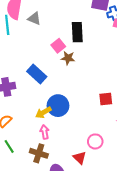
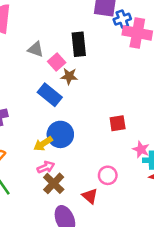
gray triangle: (34, 19) -> (36, 49), moved
blue rectangle: (37, 74) -> (50, 95), moved
pink arrow: (45, 132) -> (46, 167), turned 80
brown cross: (39, 153) -> (54, 183), moved, turned 30

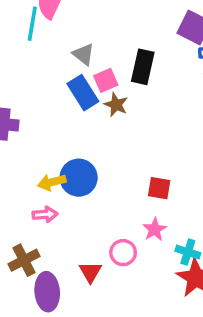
blue rectangle: (50, 95) -> (83, 93), moved
pink star: (141, 149) -> (155, 229), moved
brown cross: (54, 183) -> (24, 260), moved

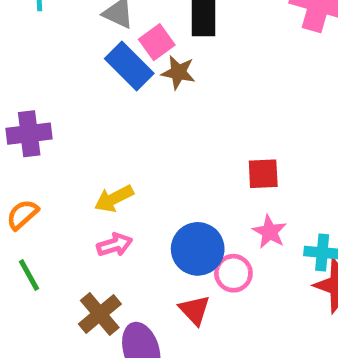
blue circle: (79, 178) -> (198, 249), moved

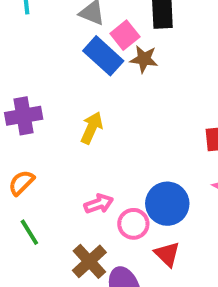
yellow arrow: (114, 199) -> (92, 128), moved, turned 144
pink circle: (233, 273) -> (133, 224), moved

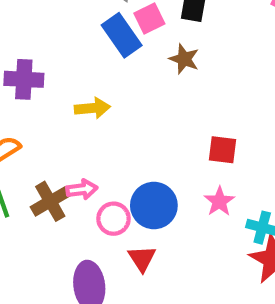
brown star: (144, 59) -> (184, 59), moved
yellow arrow: (92, 128) -> (92, 108), turned 48
brown cross: (89, 261) -> (50, 201), moved

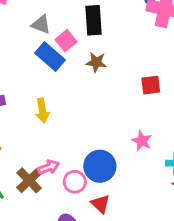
yellow arrow: (92, 108) -> (42, 111), turned 100
red square: (223, 150) -> (151, 85), moved
pink star: (219, 201) -> (142, 141), moved

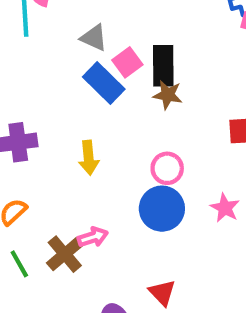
black rectangle: (94, 20) -> (163, 66), moved
blue circle: (100, 166) -> (162, 209), moved
pink circle: (75, 182) -> (167, 168), moved

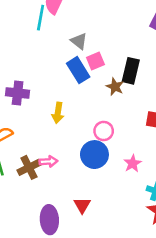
black rectangle: (163, 66) -> (131, 71), moved

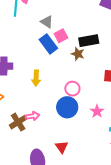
black rectangle: (131, 71) -> (89, 41), turned 72

